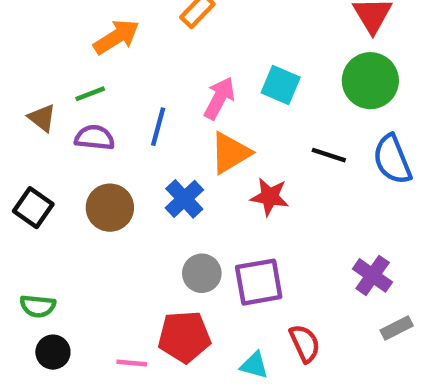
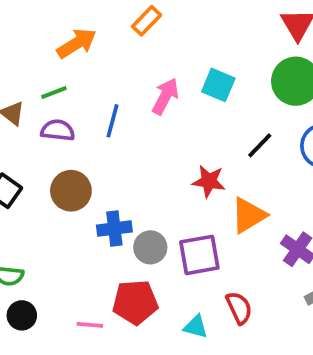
orange triangle: (230, 153) -> (249, 215), moved
black line: (329, 155) -> (260, 145), turned -64
blue cross: (184, 199) -> (114, 229), moved, turned 36

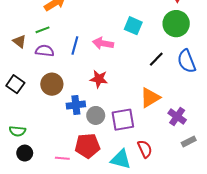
pink arrow: (165, 96) -> (103, 43), moved, turned -108
red star: (209, 181) -> (99, 79), moved
cyan triangle: (196, 327) -> (121, 159), size x1.5

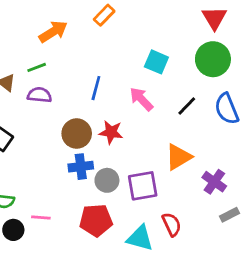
pink arrow: (103, 43) -> (141, 99), moved, turned 36
blue line: (75, 46) -> (96, 88), moved
brown circle: (52, 84) -> (77, 134), moved
pink line: (62, 158) -> (41, 218), moved

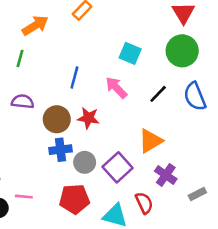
green line: (37, 67) -> (20, 58), turned -54
purple semicircle: (39, 95) -> (23, 102), moved
purple cross: (214, 182) -> (166, 175), moved
purple square: (143, 186) -> (118, 167), turned -32

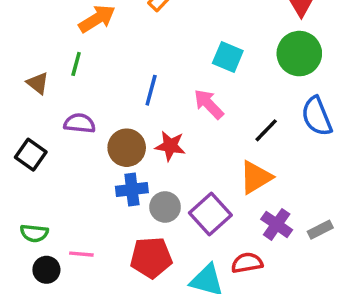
black line: (158, 94) -> (266, 130), moved
gray rectangle: (197, 194) -> (320, 230), moved
red semicircle: (144, 203) -> (247, 263), turned -75

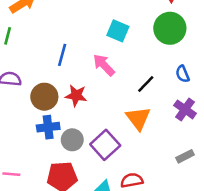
blue semicircle: (317, 116) -> (183, 74), size x0.6
orange triangle: (256, 177) -> (138, 118), turned -36
purple cross: (277, 224) -> (185, 109), moved

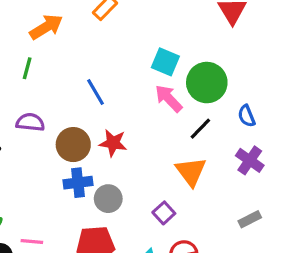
green circle: (170, 28) -> (207, 83), moved
blue line: (62, 55) -> (95, 92), turned -45
pink arrow: (104, 65) -> (169, 98), moved
purple square: (105, 145) -> (164, 213), moved, size x0.6

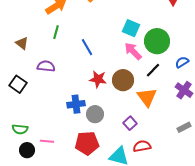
green line: (27, 68) -> (56, 32), moved
blue semicircle: (247, 116) -> (182, 62), turned 80
brown circle: (73, 145) -> (123, 80), moved

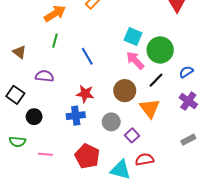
red star: (98, 79) -> (85, 94), moved
gray circle: (95, 114) -> (111, 122), moved
red pentagon: (87, 143) -> (87, 156), turned 30
black circle: (27, 150) -> (34, 117), moved

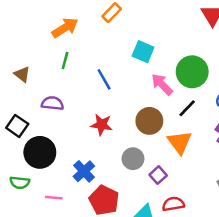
cyan square: (133, 36) -> (143, 52), moved
blue cross: (76, 116) -> (84, 171), moved, turned -36
black circle: (34, 117) -> (40, 152), size x1.6

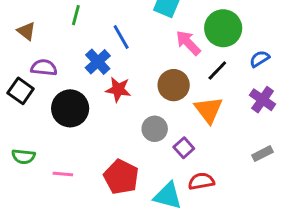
purple semicircle: (52, 103) -> (44, 68), moved
black circle: (40, 152) -> (70, 108), moved
blue cross: (84, 171) -> (98, 62), moved

